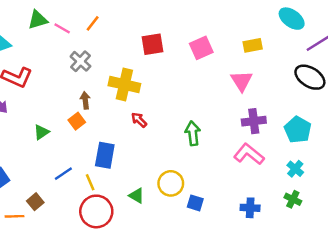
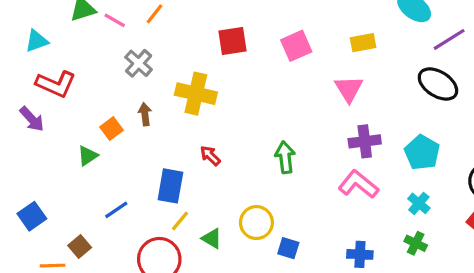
red arrow: (139, 120) -> (210, 156), moved
orange square: (77, 121) -> (111, 129), moved
yellow line: (90, 182) -> (180, 221), moved, turned 63

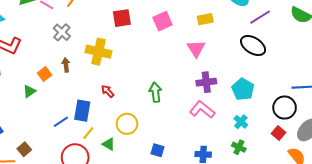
blue line: (116, 210) -> (61, 122), moved
yellow circle: (256, 223) -> (127, 124), moved

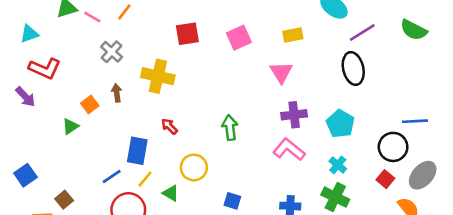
black ellipse: (253, 46) -> (353, 69), turned 45
blue line: (61, 122) -> (112, 176), moved
green cross: (239, 147) -> (335, 197), size x1.5

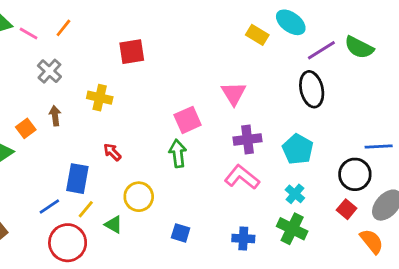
green semicircle: (414, 30) -> (359, 47), moved
yellow rectangle: (293, 35) -> (257, 35), moved, turned 42
pink square: (239, 38) -> (188, 120), moved
yellow cross: (158, 76) -> (100, 98), size x0.7

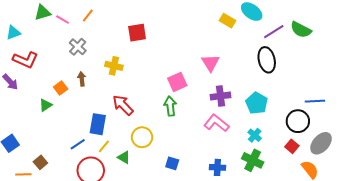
red arrow: (112, 152) -> (123, 105), size x1.6

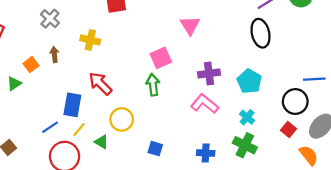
pink triangle: (210, 63) -> (190, 25), moved

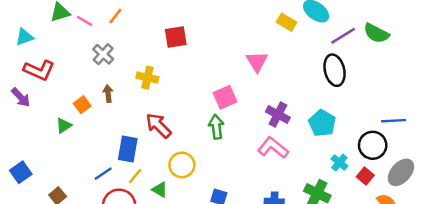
purple cross: (209, 74) -> (278, 115), turned 35
cyan cross: (247, 117) -> (339, 163), moved

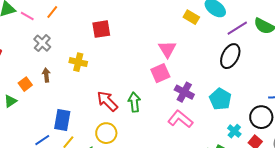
black ellipse: (335, 70) -> (230, 56), turned 40
pink square: (225, 97) -> (160, 73), moved
red arrow: (158, 126) -> (107, 101), moved

